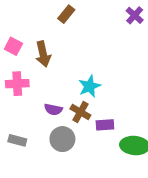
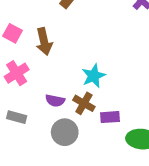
pink cross: (17, 84) -> (17, 73), turned -30
gray rectangle: (17, 140) -> (17, 117), moved

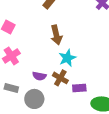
brown arrow: (44, 42) -> (56, 35), moved
gray circle: (65, 132) -> (34, 99), moved

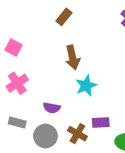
brown cross: (60, 78) -> (77, 134), moved

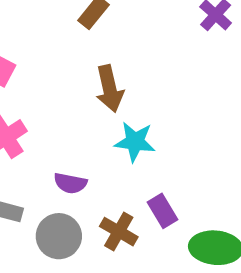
cyan star: (86, 86) -> (135, 142), turned 30
purple rectangle: (101, 123) -> (163, 211), turned 63

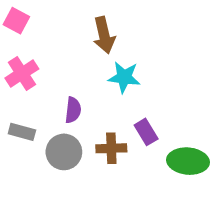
purple semicircle: (70, 183) -> (73, 110), turned -95
brown cross: (119, 232) -> (111, 148), turned -32

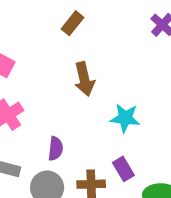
cyan star: (124, 77) -> (125, 118), moved

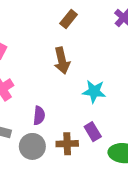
brown rectangle: (72, 23) -> (69, 19), moved

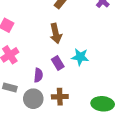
purple rectangle: (93, 132) -> (58, 63), moved

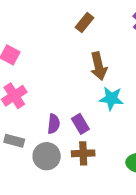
brown arrow: (56, 33) -> (99, 66), moved
purple rectangle: (58, 63) -> (80, 124), moved

